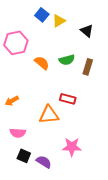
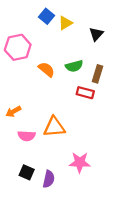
black triangle: (87, 31) -> (96, 34), turned 32
red rectangle: (68, 99) -> (85, 93), moved
pink semicircle: (18, 133) -> (27, 136), moved
purple semicircle: (44, 162) -> (49, 179), turned 70

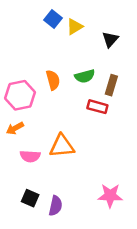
pink hexagon: (18, 47) -> (20, 95), moved
orange semicircle: (46, 69) -> (53, 80), turned 35
pink star: (80, 162) -> (110, 196), moved

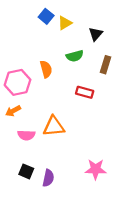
green semicircle: (85, 76) -> (75, 56), moved
brown rectangle: (111, 85) -> (105, 65), moved

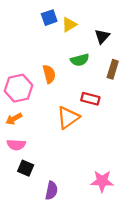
blue square: (46, 16) -> (49, 18), turned 32
orange triangle: (54, 126) -> (68, 118), moved, turned -30
pink semicircle: (26, 135) -> (16, 145), moved
black square: (26, 171) -> (26, 168), moved

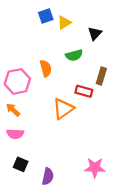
brown rectangle: (113, 69) -> (101, 76), moved
orange arrow: (14, 119) -> (13, 110), turned 72
black square: (26, 168) -> (21, 164), moved

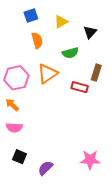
blue square: (46, 16) -> (31, 15), moved
orange semicircle: (46, 68) -> (37, 40), moved
orange triangle: (63, 109) -> (47, 74), moved
purple semicircle: (48, 176) -> (45, 168), turned -147

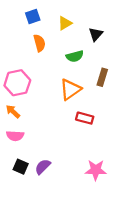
orange triangle: (47, 74) -> (70, 89), moved
red rectangle: (80, 87) -> (85, 118), moved
purple semicircle: (45, 168) -> (43, 167), moved

